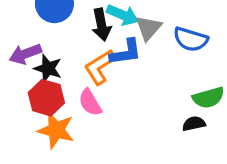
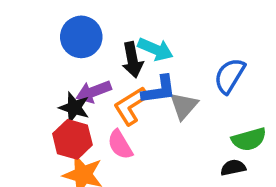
gray triangle: (148, 28) -> (184, 106), moved
blue semicircle: (191, 39) -> (230, 76), turned 104
purple arrow: (25, 54) -> (94, 92), moved

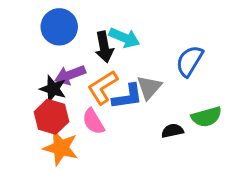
blue L-shape: (159, 90) -> (127, 97), moved
black semicircle: (233, 168) -> (172, 131), moved

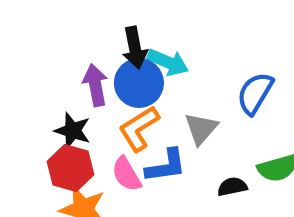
blue circle: (59, 27) -> (139, 83), moved
black arrow: (104, 47) -> (135, 48), moved
purple arrow: (70, 75) -> (95, 85), moved, turned 100
blue L-shape: (127, 97) -> (166, 166), moved

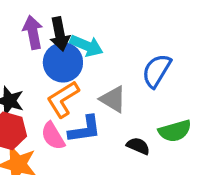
purple arrow: (95, 85) -> (33, 32), moved
gray triangle: (201, 129) -> (113, 99), turned -40
black semicircle: (232, 187) -> (138, 146), turned 35

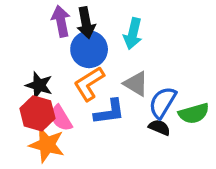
cyan arrow: (86, 46) -> (133, 34), moved, turned 80
blue semicircle: (157, 71) -> (163, 102), moved
pink semicircle: (53, 136) -> (61, 118), moved

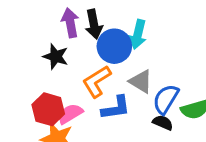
blue circle: (89, 49) -> (114, 46), moved
black star: (39, 85) -> (56, 56), moved
pink semicircle: (61, 118) -> (70, 114), turned 90

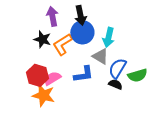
black arrow: (94, 24) -> (80, 15), moved
cyan arrow: (138, 34) -> (108, 37), moved
orange L-shape: (97, 81) -> (62, 44), moved

